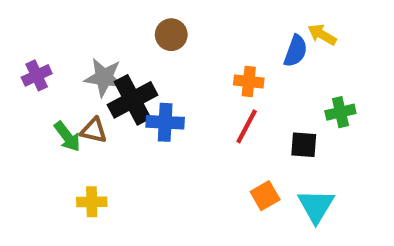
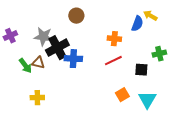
red line: (247, 126) -> (113, 61), turned 36

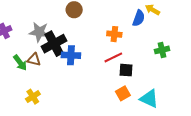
black square: (141, 70) -> (126, 70), moved
yellow cross: (37, 98) -> (33, 97), turned -32
cyan triangle: (147, 100) -> (149, 99), turned -36

